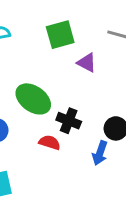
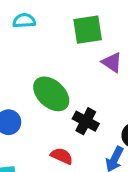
red semicircle: (50, 142) -> (62, 156), moved

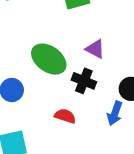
purple triangle: (112, 62) -> (95, 49), moved

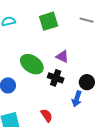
red semicircle: (65, 116) -> (47, 115), moved, turned 40

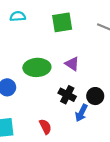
green ellipse: (32, 64) -> (37, 67), turned -45
black cross: (56, 78) -> (67, 95), moved

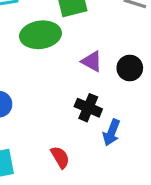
green ellipse: (37, 67) -> (40, 35), moved
black circle: (95, 96) -> (130, 68), moved

